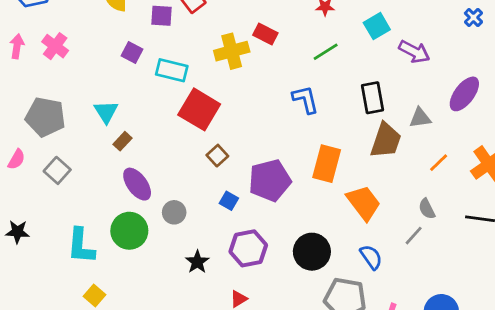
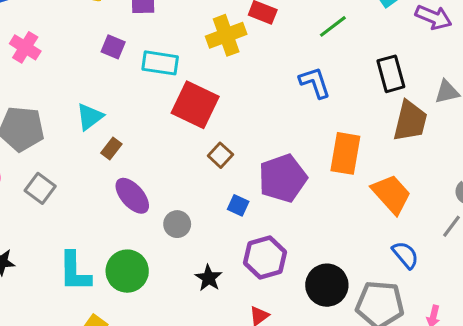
cyan triangle: (106, 112) -> (90, 117), turned 30
green circle: (129, 231) -> (127, 271), moved
black circle: (312, 252) -> (327, 285), moved

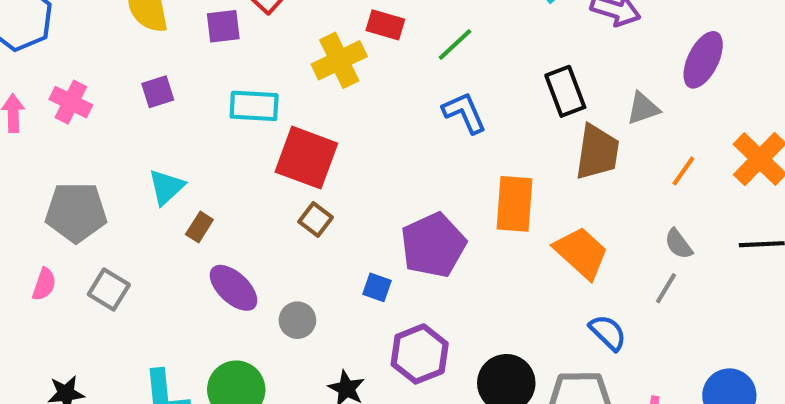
green line: (333, 26) -> (455, 44), moved
purple square: (113, 47) -> (158, 92), moved, turned -35
brown square: (220, 155) -> (316, 219), moved

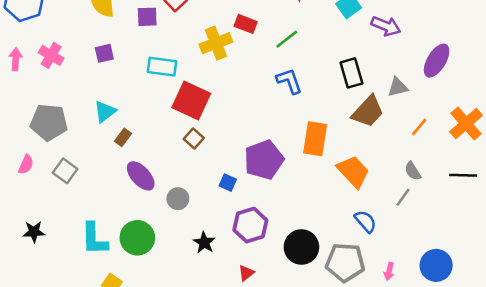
brown trapezoid: (597, 152) -> (368, 111), turned 30

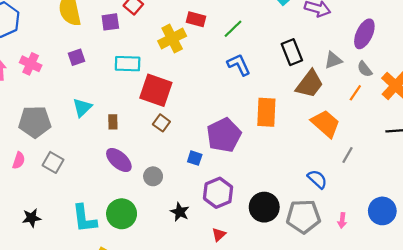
brown rectangle: (123, 137) -> (113, 122), moved, turned -32
gray semicircle: (413, 171) -> (365, 69), moved
orange trapezoid: (353, 172) -> (326, 124), moved

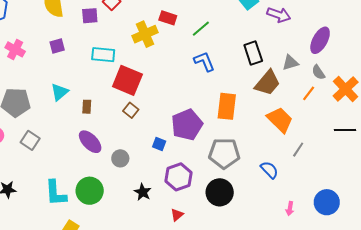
gray pentagon: (303, 216) -> (224, 153), moved

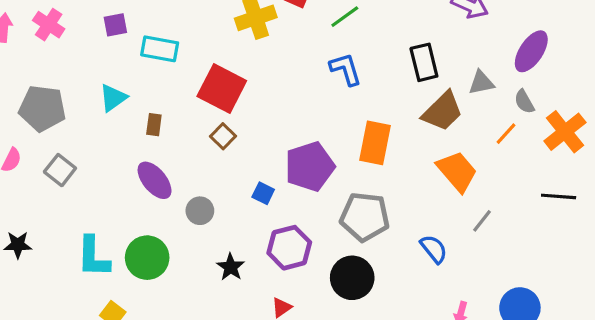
cyan rectangle: (103, 55) -> (160, 49), moved

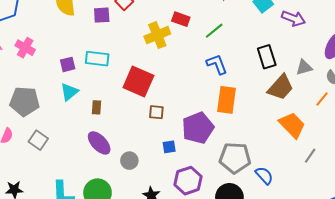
purple square: (115, 25) -> (68, 64), moved
brown square: (223, 136) -> (156, 112), moved, turned -35
orange rectangle: (375, 143) -> (227, 100), moved
blue square: (263, 193) -> (169, 147), turned -32
blue semicircle: (434, 249) -> (264, 175), moved

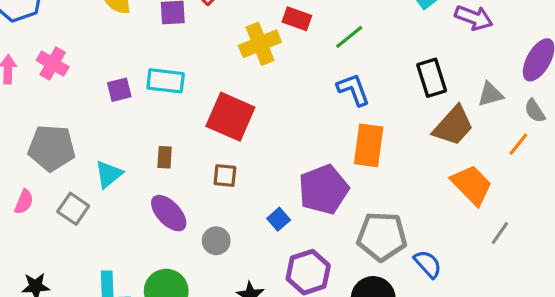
cyan triangle: (69, 92) -> (109, 174), moved
brown square: (156, 112) -> (225, 176), moved
blue square: (169, 147) -> (279, 219), turned -32

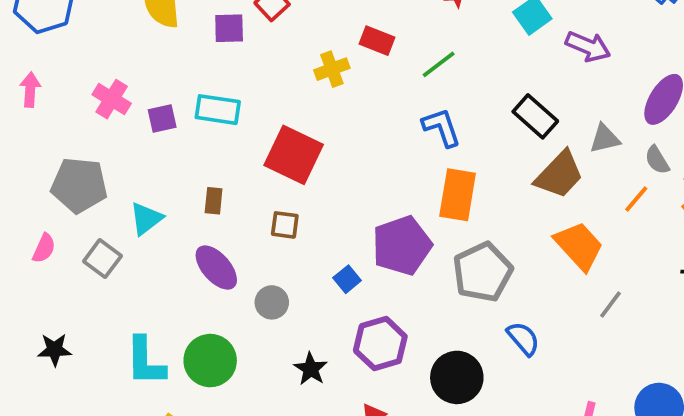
yellow cross: (260, 44) -> (332, 69), size x0.7
pink cross: (53, 64) -> (112, 99), moved
black rectangle: (432, 78) -> (535, 116), turned -33
gray pentagon: (382, 236) -> (483, 272), moved, turned -30

